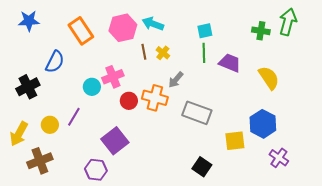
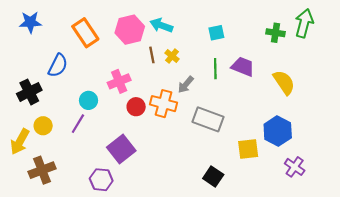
green line: (204, 53) -> (215, 69), moved
cyan circle: (92, 87) -> (88, 100), moved
yellow circle: (50, 125) -> (43, 126), moved

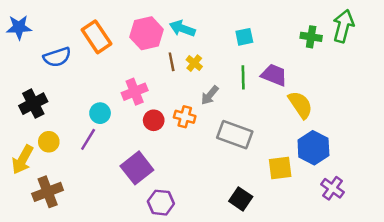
blue star: (30, 22) -> (19, 27), moved
blue semicircle: (58, 66) -> (57, 57), moved, turned 45
yellow semicircle: (284, 82) -> (300, 105), moved
orange cross: (164, 104) -> (185, 117), size x0.7
purple hexagon: (101, 180) -> (161, 203), moved

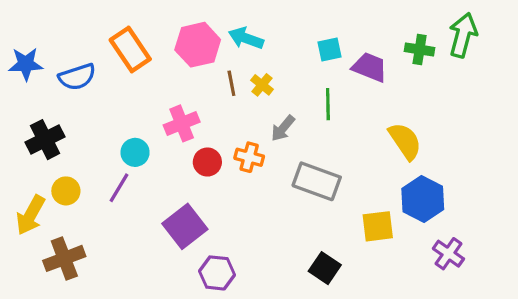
blue star: (19, 27) -> (26, 64), moved
purple trapezoid: (274, 75) -> (370, 67), moved

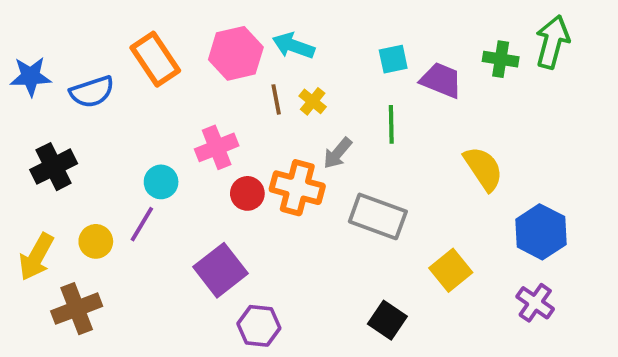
orange cross: (249, 157) -> (297, 188), size x1.5
yellow circle: (66, 191) -> (96, 241), moved
blue hexagon: (423, 199) -> (541, 232), moved
yellow square: (378, 226) -> (451, 270), turned -32

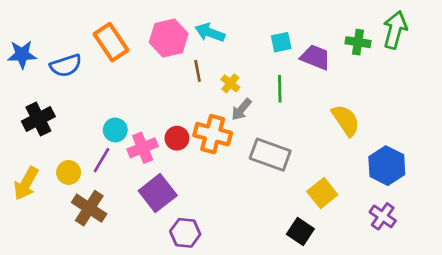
yellow cross: (313, 101) -> (230, 83), moved
pink cross: (217, 147) -> (143, 148), moved
brown cross: (77, 309) -> (89, 208), moved, turned -36
black square: (387, 320) -> (300, 231), moved

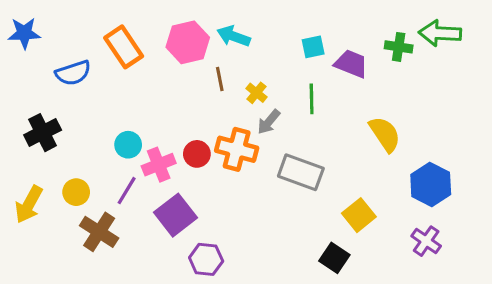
green arrow: (395, 30) -> (440, 33), turned -102
blue star: (22, 55) -> (24, 33), moved
purple line: (101, 160) -> (127, 191), moved

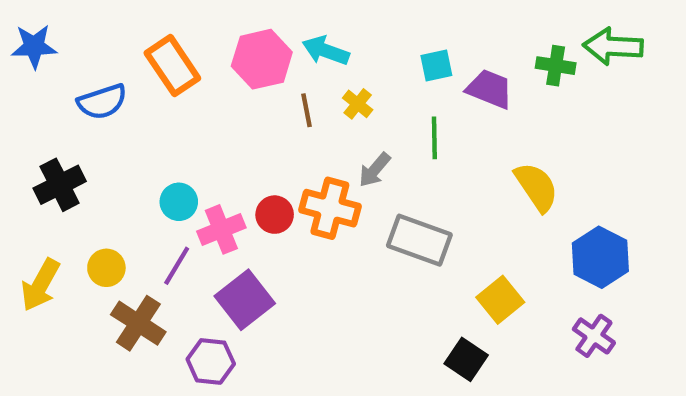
yellow cross: (256, 93) -> (358, 104), moved
purple hexagon: (206, 259) -> (211, 361), moved

